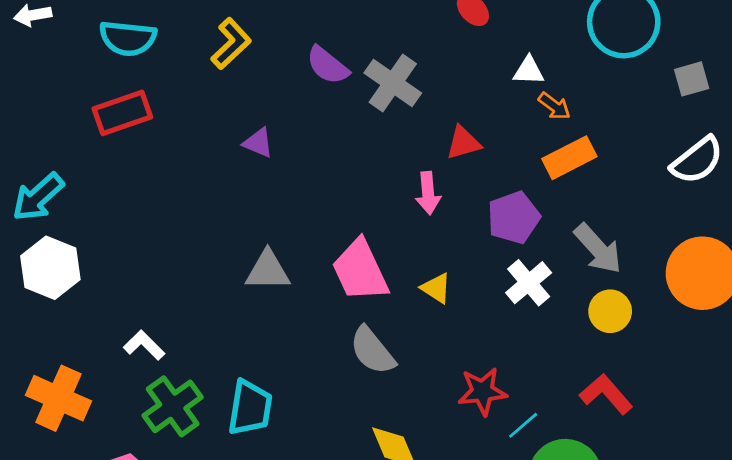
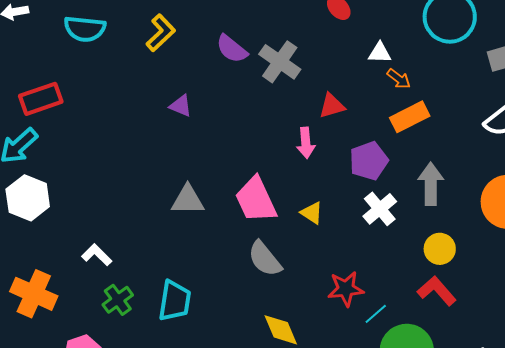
red rectangle: (122, 113) -> (41, 99), moved
gray arrow: (598, 249) -> (431, 184), turned -138
yellow circle: (610, 311) -> (440, 249), moved
green cross: (173, 406) -> (118, 300), size x0.7

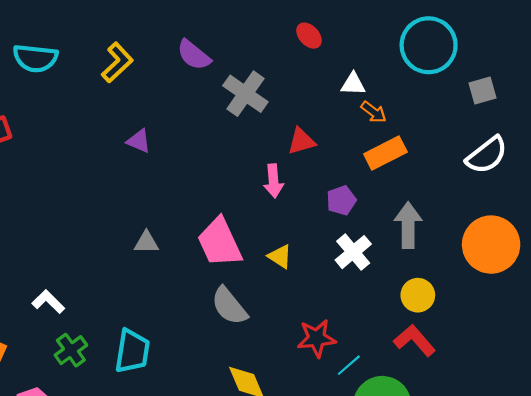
purple semicircle: (232, 49) -> (194, 55), moved
purple pentagon: (369, 161) -> (341, 200), size x0.7
gray triangle: (188, 200) -> (146, 242), size x0.7

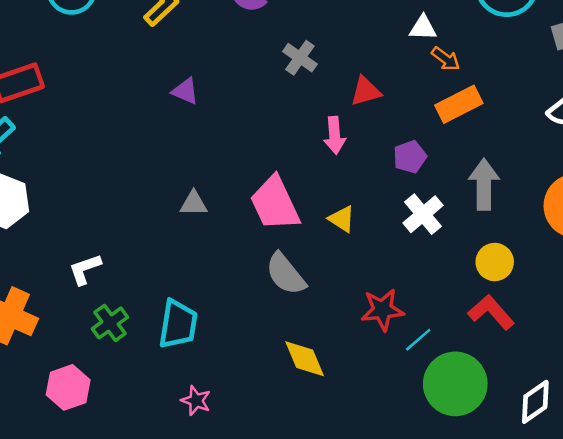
gray cross: (245, 94) -> (300, 58), moved, size x0.7
white L-shape: (48, 302) -> (85, 269), turned -64

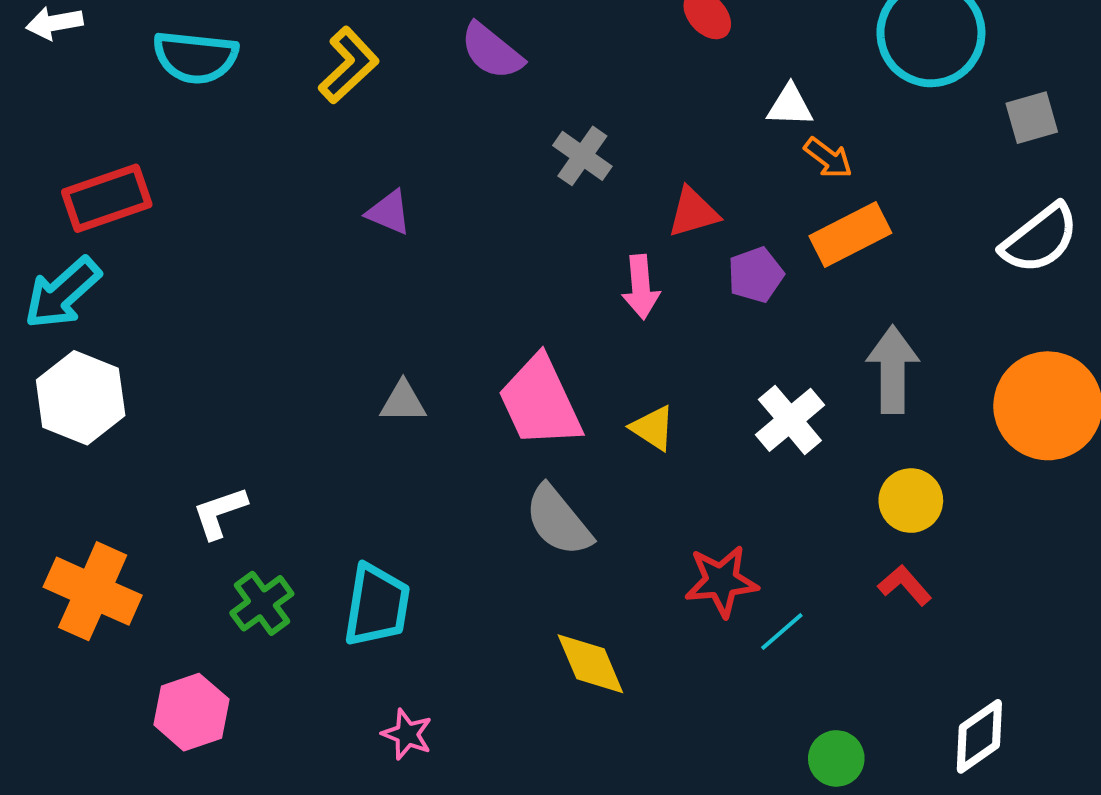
purple pentagon: (410, 157) -> (756, 275), moved
red L-shape: (491, 312) -> (905, 585), size x0.7
green circle: (455, 384) -> (836, 758), moved, size x0.5

